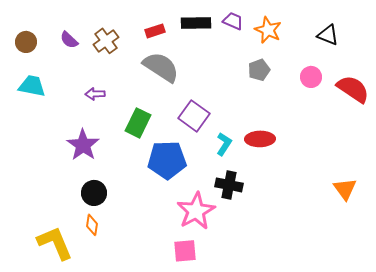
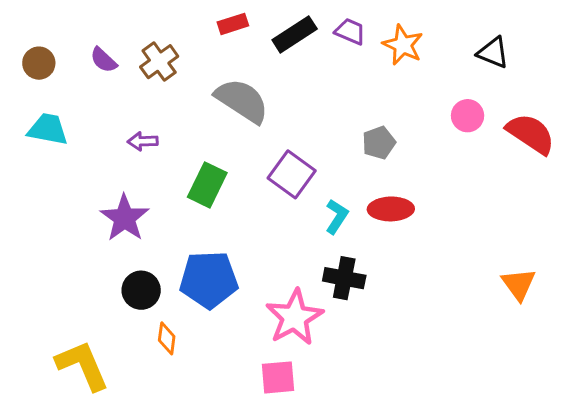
black rectangle: (196, 23) -> (295, 34), turned -32
red rectangle: (155, 31) -> (233, 24), moved
gray pentagon: (259, 70) -> (379, 143), moved
blue pentagon: (167, 160) -> (209, 280), moved
orange diamond: (92, 225) -> (167, 338), moved

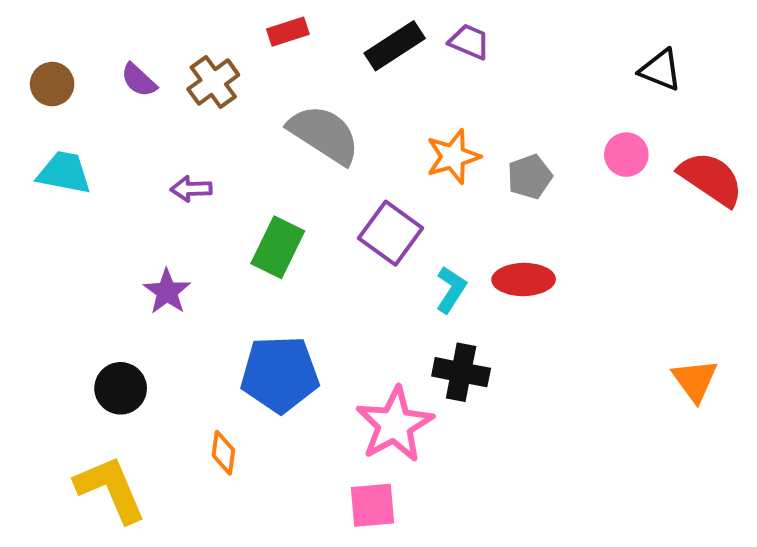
red rectangle: (233, 24) -> (288, 32), moved
orange star: (403, 45) -> (453, 157), moved, turned 30
gray pentagon: (379, 143) -> (530, 177), moved
purple star: (125, 218) -> (167, 292), size x0.7
black circle: (141, 290) -> (121, 388), moved

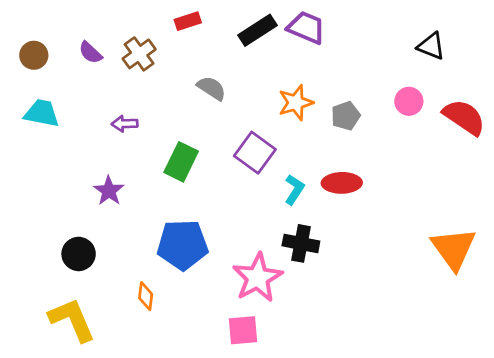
purple trapezoid: (469, 42) -> (306, 28), size x1.4
gray semicircle: (324, 134) -> (211, 88), size x0.6
orange triangle: (695, 380) -> (454, 249), size x1.5

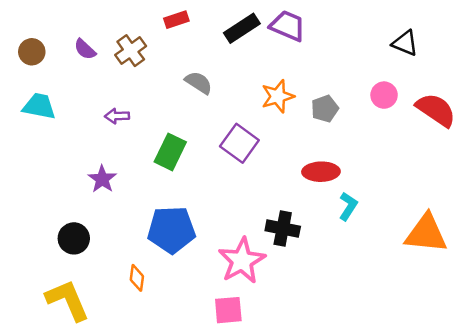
cyan L-shape: (294, 189) -> (348, 206), moved
orange triangle: (454, 249) -> (426, 233), turned -48

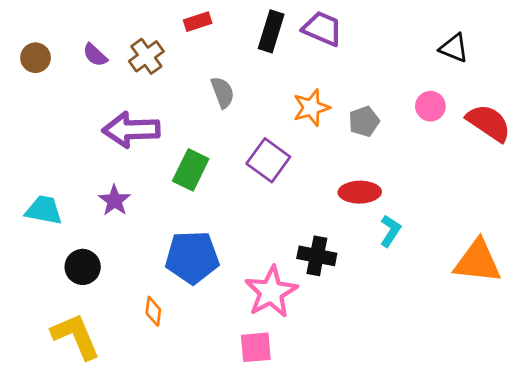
black rectangle: (242, 28) -> (271, 31), turned -40
gray semicircle: (199, 83) -> (223, 92), turned 36
cyan trapezoid: (39, 106) -> (44, 210), moved
purple arrow: (117, 116) -> (131, 130), size x2.0

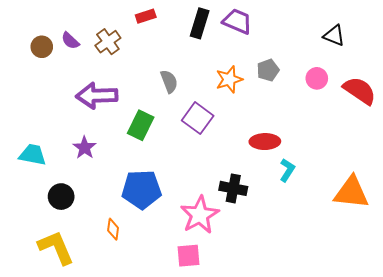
brown circle: (36, 58) -> (42, 47), moved
gray semicircle: (223, 92) -> (169, 81), moved
gray pentagon: (364, 121) -> (268, 70), moved

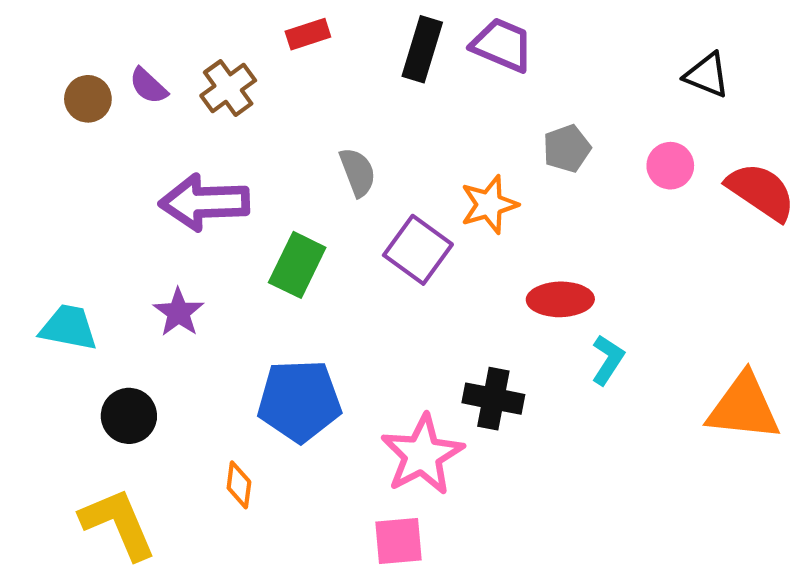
orange star: (229, 79) -> (489, 205), moved

